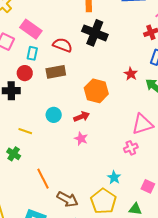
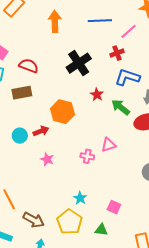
black cross: (95, 33) -> (79, 63), moved, turned 35
red arrow: (82, 117) -> (41, 131), moved
pink triangle: (142, 124) -> (109, 145), size x0.7
pink cross: (131, 148) -> (87, 156), moved, turned 32

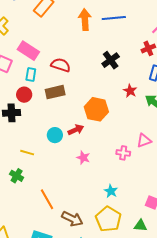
blue line: (100, 21) -> (114, 18), moved
black cross: (79, 63) -> (111, 60), size x0.7
cyan star: (80, 198) -> (111, 191), moved

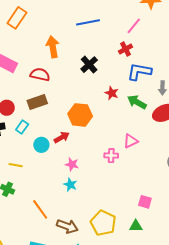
orange arrow: (85, 20) -> (53, 47), moved
cyan rectangle: (31, 74) -> (22, 127), moved, turned 32
cyan star: (111, 191) -> (70, 185), moved

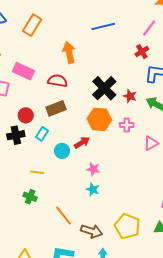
black cross: (89, 65) -> (104, 88), moved, size x1.4
pink cross: (111, 156) -> (127, 125), moved

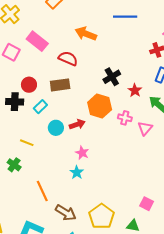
orange arrow: (69, 52) -> (86, 34), turned -70
black cross: (104, 88) -> (112, 77), size x0.7
pink triangle: (151, 143) -> (145, 128), moved, turned -35

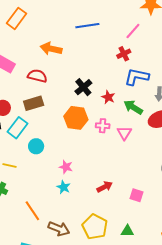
cyan rectangle: (40, 107) -> (17, 128), size x1.5
red arrow: (77, 124) -> (105, 187), moved
pink square: (147, 204) -> (136, 195), moved

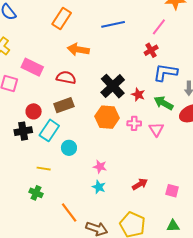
orange rectangle: (17, 18) -> (62, 19), moved
black cross: (83, 87) -> (113, 86), size x1.4
green triangle: (127, 231) -> (173, 226), moved

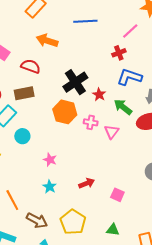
cyan star: (99, 187) -> (50, 187), moved

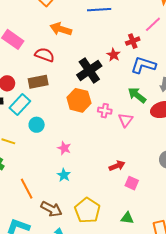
pink line: (130, 31) -> (153, 24), moved
red star: (99, 95) -> (114, 55), moved
red arrow: (87, 183) -> (117, 166), moved

